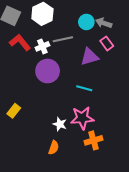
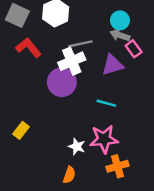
cyan circle: (86, 22) -> (120, 20), moved
gray arrow: (104, 23) -> (120, 35), moved
white cross: (42, 46) -> (72, 61), moved, size x1.5

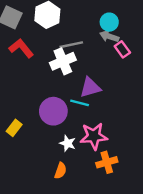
purple triangle: (113, 65) -> (90, 87), moved
purple circle: (62, 82) -> (53, 111), moved
cyan line: (106, 103) -> (80, 103), moved

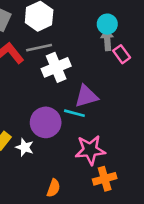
gray arrow: (109, 36) -> (107, 40), turned 66
gray line: (71, 45) -> (39, 48), moved
white star: (68, 143) -> (25, 147), moved

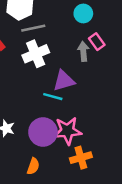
gray arrow: (107, 40) -> (83, 51), moved
gray line: (39, 48) -> (33, 28), moved
purple circle: (46, 122) -> (43, 132), moved

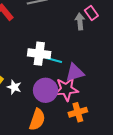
white cross: (36, 54) -> (39, 54), moved, turned 30
purple triangle: (64, 81) -> (75, 73), moved
orange semicircle: (33, 166) -> (37, 120), size x1.5

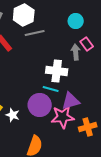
white cross: (39, 54) -> (57, 71), moved
purple circle: (46, 90) -> (40, 105), moved
orange cross: (78, 112) -> (88, 127), moved

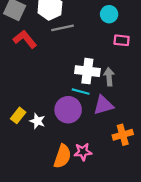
pink rectangle: (87, 44) -> (122, 40), turned -48
gray arrow: (76, 52) -> (109, 77), moved
pink star: (63, 117) -> (83, 152), moved, size x0.7

